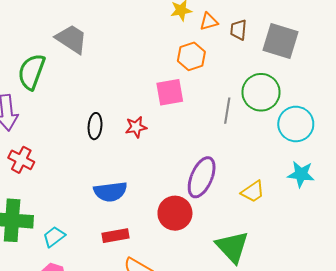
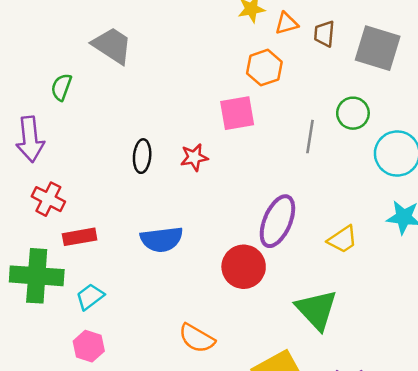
green semicircle: (32, 72) -> (61, 87), size x0.6
green circle: (261, 92) -> (353, 113), size x0.7
red rectangle: (116, 236) -> (80, 237), moved

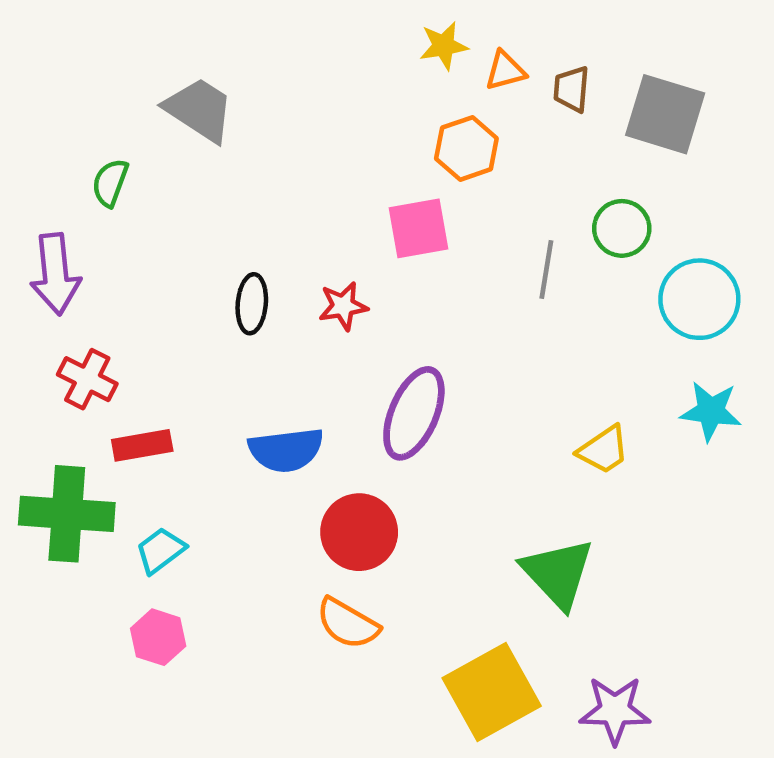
purple ellipse: (277, 221) -> (414, 413), moved
red circle: (244, 267) -> (359, 532), moved

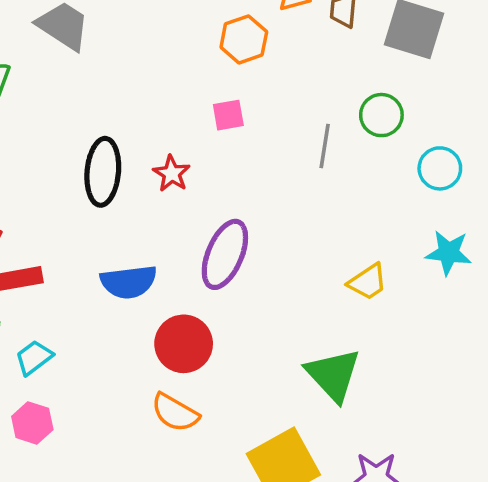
orange hexagon: (466, 148) -> (244, 39), moved
pink square: (418, 228) -> (228, 115), size x0.7
cyan circle: (699, 299) -> (440, 168), size x0.7
black ellipse: (252, 304) -> (103, 172), size x1.5
red star: (343, 306) -> (172, 174), turned -30

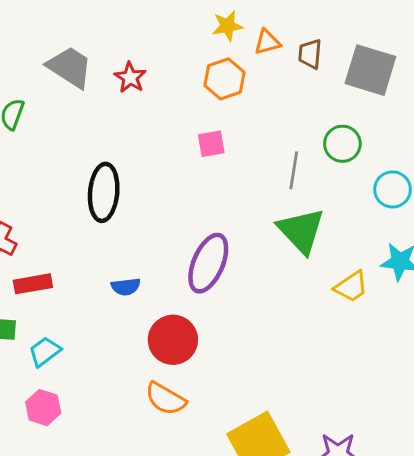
red star: (172, 174) -> (130, 77), moved
blue semicircle: (129, 282) -> (126, 287), size x0.6
yellow trapezoid: (368, 282) -> (351, 287), moved
green triangle: (333, 375) -> (301, 231), moved

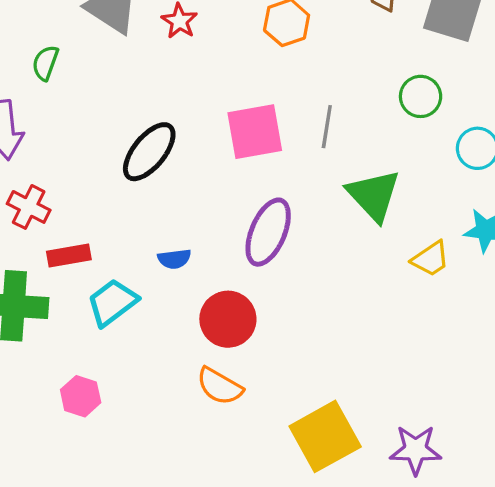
pink square: (211, 144) -> (255, 132), moved, size x1.8
gray line: (294, 170) -> (327, 127), moved
black ellipse: (104, 192) -> (149, 152), turned 34
cyan trapezoid: (45, 352) -> (112, 302), moved, size x1.4

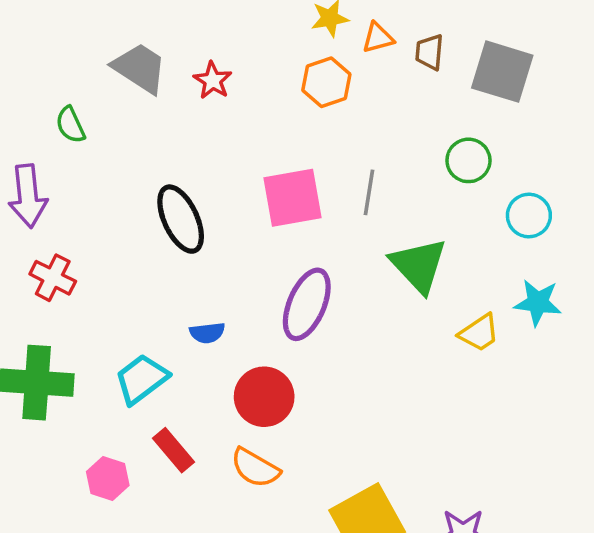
green semicircle: (45, 63) -> (70, 125), turned -45
black ellipse: (149, 152) -> (181, 219), turned -64
red rectangle: (69, 256) -> (174, 450), moved, turned 60

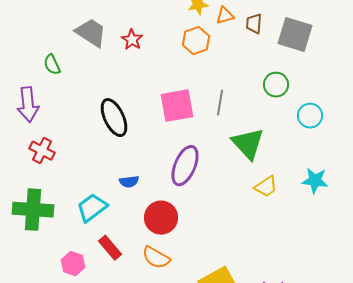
cyan star: (538, 303) -> (315, 181), moved
yellow trapezoid: (479, 333) -> (266, 187), moved

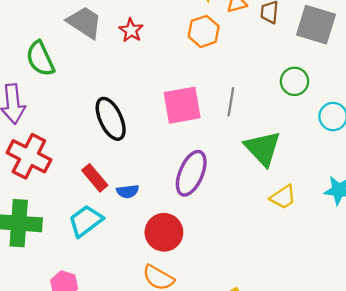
green semicircle: (52, 65) -> (40, 59), size x1.5
red cross: (42, 151) -> (29, 156), size x1.5
red rectangle: (110, 248) -> (95, 178), moved

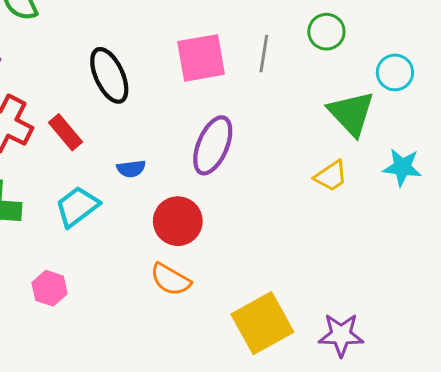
green circle: (294, 81) -> (326, 32), moved
green triangle: (263, 148) -> (351, 113), moved
red rectangle: (95, 178) -> (66, 132), moved

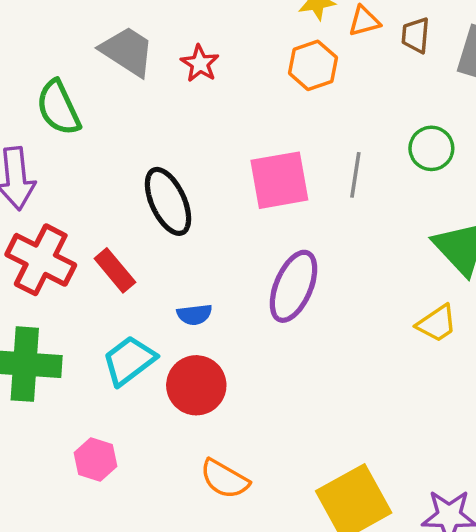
red circle: (178, 221) -> (196, 385), moved
orange semicircle: (170, 279) -> (225, 479), moved

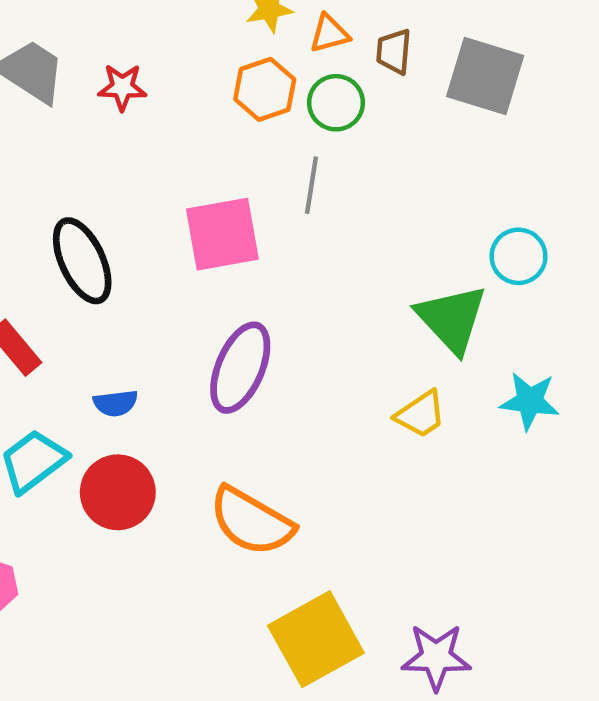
red star: (200, 64) -> (122, 87), turned -30
green circle: (431, 148) -> (336, 103), moved
gray line: (355, 175) -> (311, 185), moved
orange semicircle: (225, 479) -> (251, 521), moved, size x1.4

